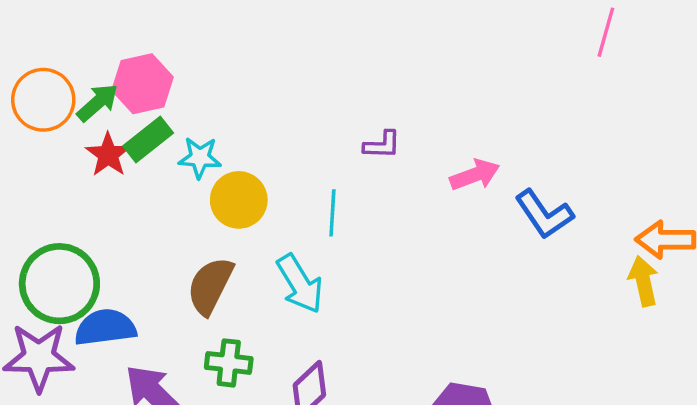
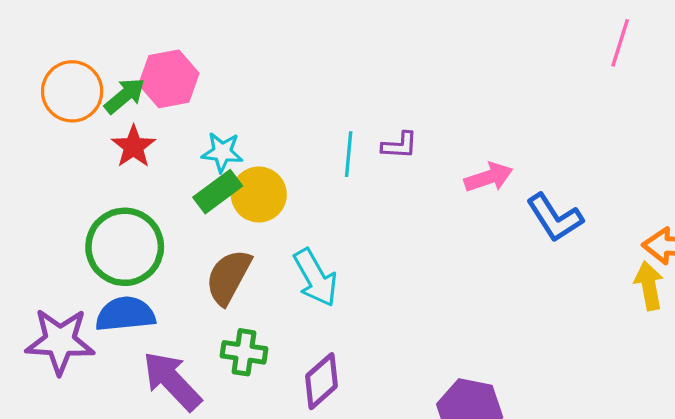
green rectangle: (148, 139) -> (218, 192), moved
cyan line: (332, 213) -> (349, 154), moved
green circle: (59, 284) -> (125, 247), moved

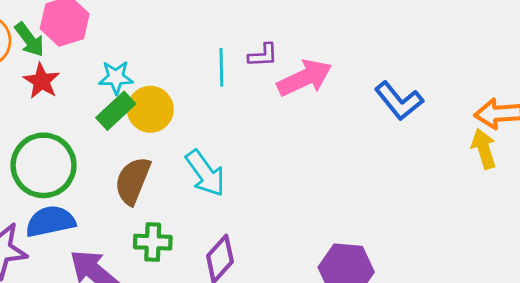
green arrow: (125, 96) -> (29, 40), turned 99
pink arrow: (489, 177) -> (305, 78), moved, size x1.4

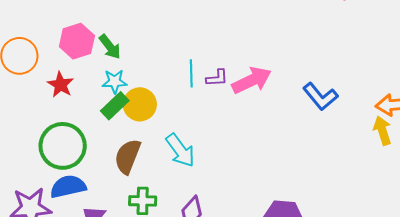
green arrow: (29, 40) -> (110, 47), moved
purple L-shape: (263, 55) -> (217, 78), moved

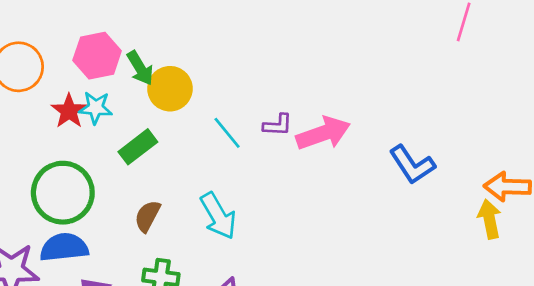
cyan line: (191, 73) -> (227, 133), moved, turned -44
cyan star: (115, 82) -> (96, 108), moved
yellow circle: (140, 104) -> (170, 89), moved
brown semicircle: (128, 156) -> (147, 216), size x0.7

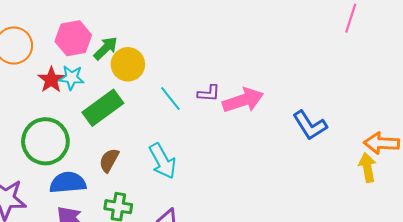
green arrow: (140, 68) -> (106, 48), turned -104
green rectangle: (138, 147) -> (103, 108), size x1.4
blue semicircle: (64, 247) -> (68, 183), moved

